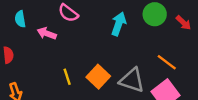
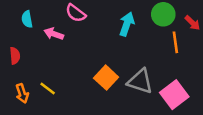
orange line: (167, 62) -> (175, 42), moved, turned 45
yellow line: (67, 77) -> (48, 89), moved, turned -35

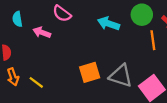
cyan arrow: (127, 24) -> (108, 24), turned -90
orange square: (106, 78) -> (90, 72), turned 30
orange arrow: (22, 93) -> (13, 77), moved

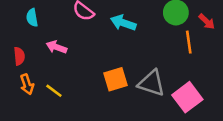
cyan arrow: (108, 24) -> (123, 23), moved
pink arrow: (42, 32) -> (56, 47), moved

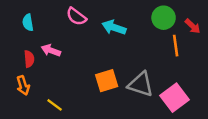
red semicircle: (19, 56) -> (29, 59), moved
yellow line: (54, 91) -> (55, 105), moved

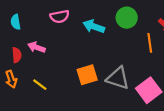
pink semicircle: (76, 16) -> (60, 17), turned -48
green circle: (164, 18) -> (127, 18), moved
yellow line: (55, 105) -> (40, 85), moved

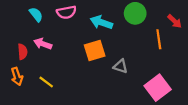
cyan semicircle: (16, 22) -> (36, 14), moved, turned 152
orange square: (87, 75) -> (95, 51), moved
gray triangle: (118, 78) -> (120, 66), moved, size x0.6

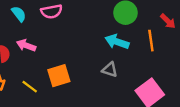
cyan arrow: (101, 22) -> (117, 42), moved
orange square: (95, 51) -> (59, 76), moved

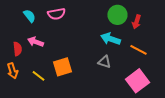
red arrow: (168, 21) -> (136, 22), moved, turned 64
orange line: (151, 41) -> (138, 50), moved, turned -54

